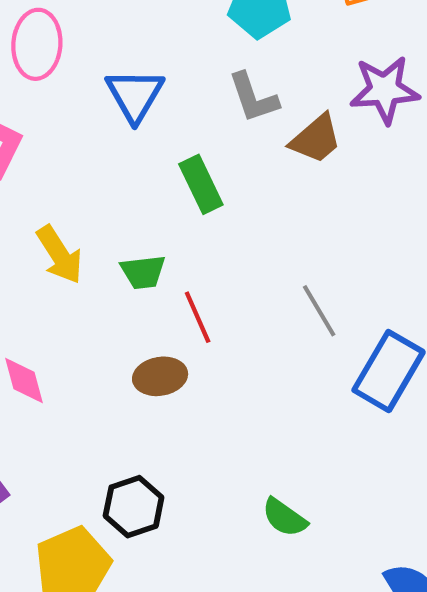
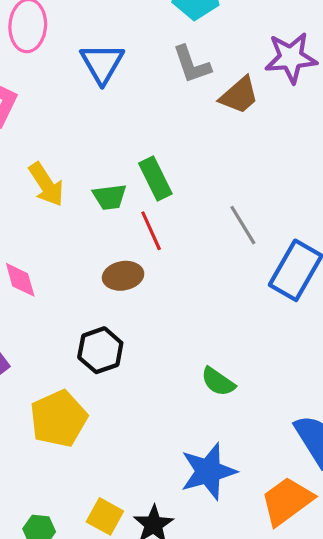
green rectangle: (201, 184) -> (155, 178), moved
black hexagon: (134, 507) -> (100, 350), moved

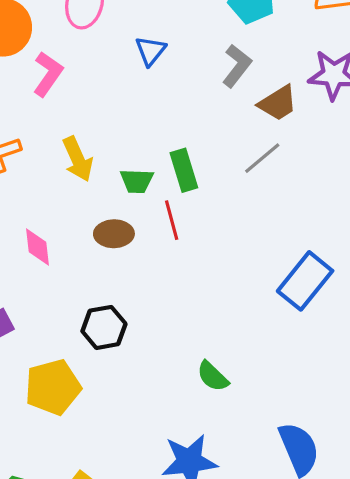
blue triangle: (102, 63) -> (150, 51), size x0.7
gray L-shape: (192, 64) -> (237, 66), turned -132
gray line: (243, 225) -> (262, 158), moved, turned 72
brown ellipse: (123, 276) -> (114, 234), moved

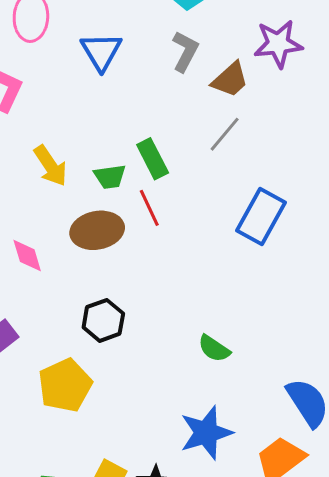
blue triangle: (150, 51) -> (101, 51), size x1.4
brown ellipse: (114, 234) -> (97, 230), size x1.4
blue rectangle: (305, 281) -> (261, 217), moved

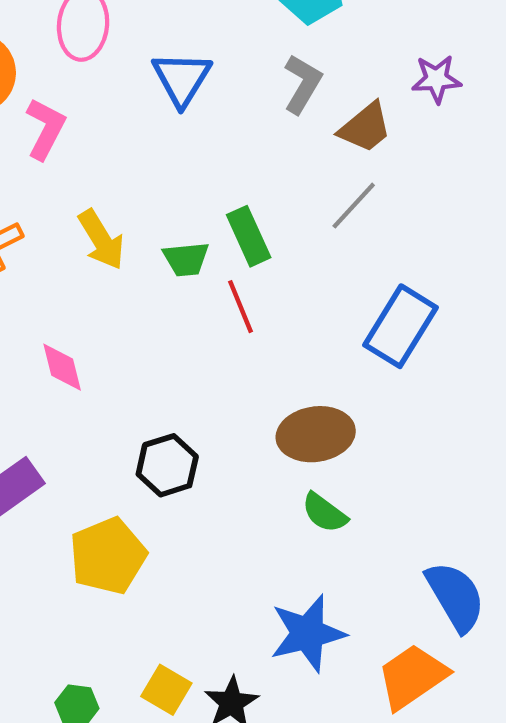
purple star: (278, 44) -> (436, 79), size x0.7
brown ellipse: (97, 230) -> (316, 434), moved

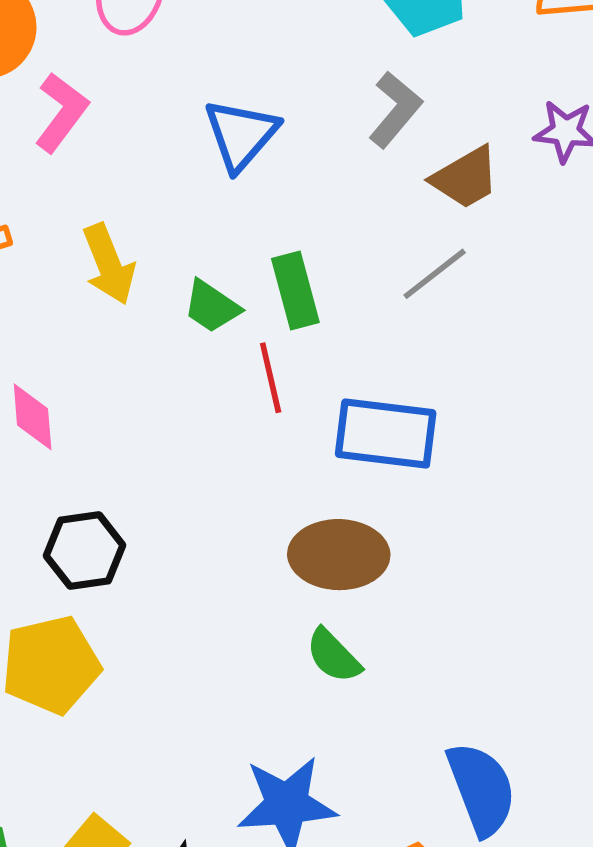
blue triangle: (182, 79) -> (241, 135), moved
green trapezoid: (186, 259) -> (212, 306), turned 30
blue rectangle: (401, 326) -> (386, 434), moved, turned 56
black hexagon: (167, 465) -> (85, 550), moved

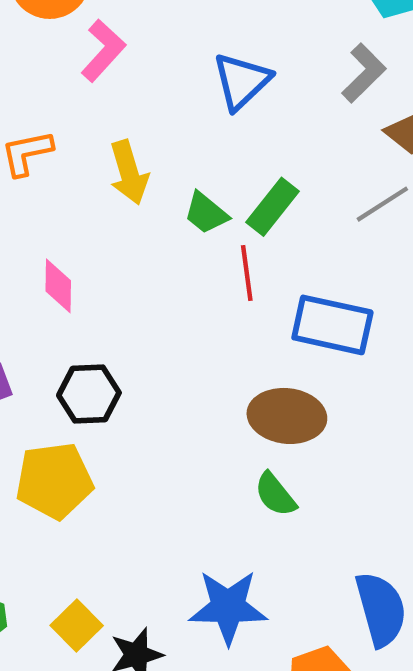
green rectangle: (295, 291) -> (273, 207), turned 48

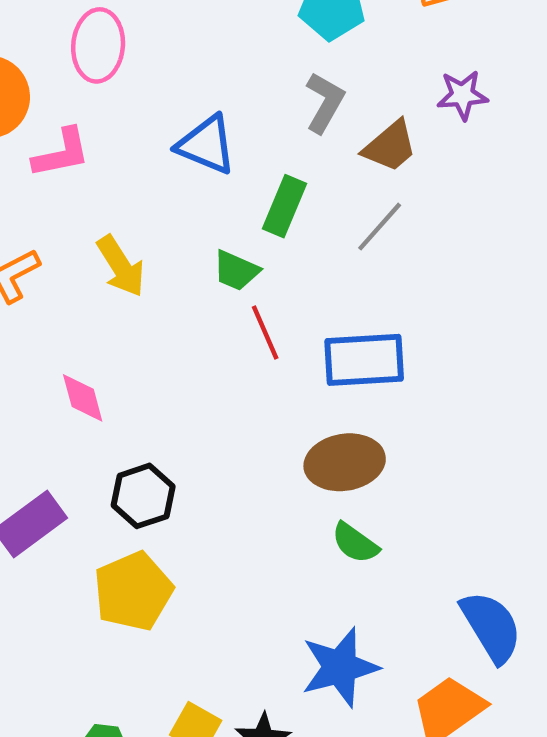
pink L-shape: (103, 51) -> (61, 153), turned 52
blue triangle: (242, 81) -> (206, 145), turned -38
green rectangle: (273, 207) -> (284, 206), moved
green trapezoid: (206, 213) -> (236, 271), moved

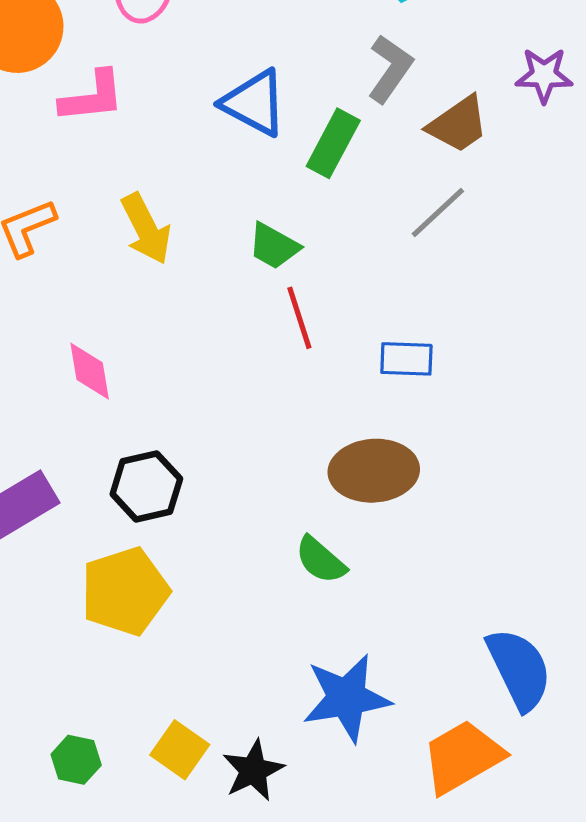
green rectangle: (284, 206) -> (333, 143), moved
blue rectangle: (364, 360) -> (406, 359), size x0.6
green semicircle: (355, 543) -> (321, 560), moved

